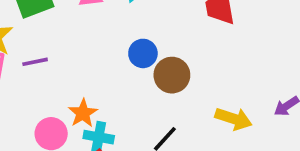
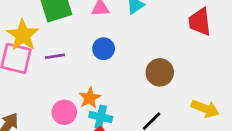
blue circle: (143, 53) -> (104, 49), moved

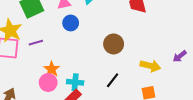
blue circle: (104, 49) -> (71, 23), moved
orange star: (90, 98) -> (52, 69), moved

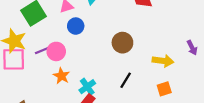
purple arrow: (180, 56) -> (192, 48), turned -72
pink circle: (48, 82) -> (56, 51), moved
cyan cross: (75, 82) -> (87, 87), turned -35

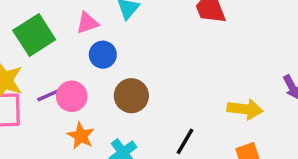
brown circle: (122, 43) -> (131, 96), moved

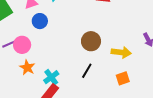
brown circle: (131, 96) -> (91, 41), moved

